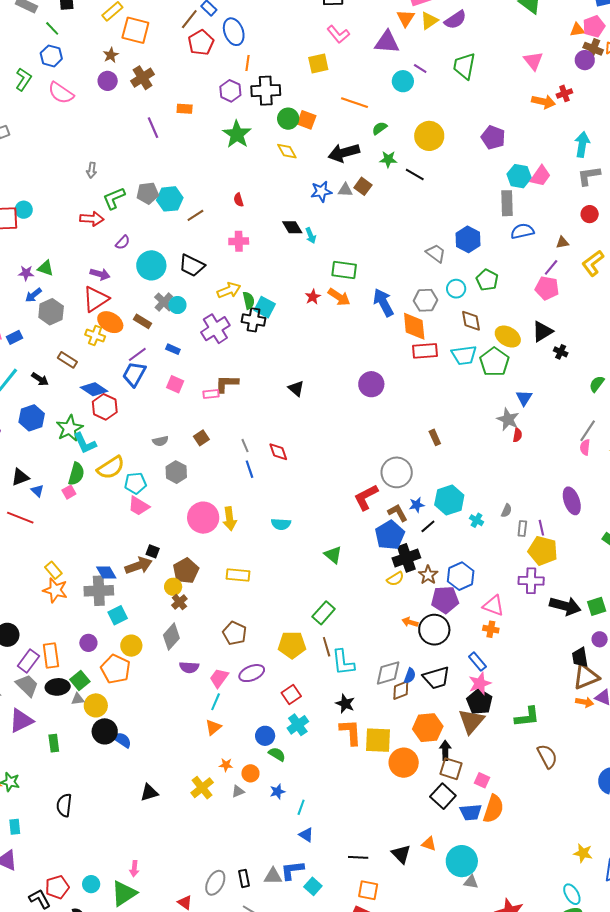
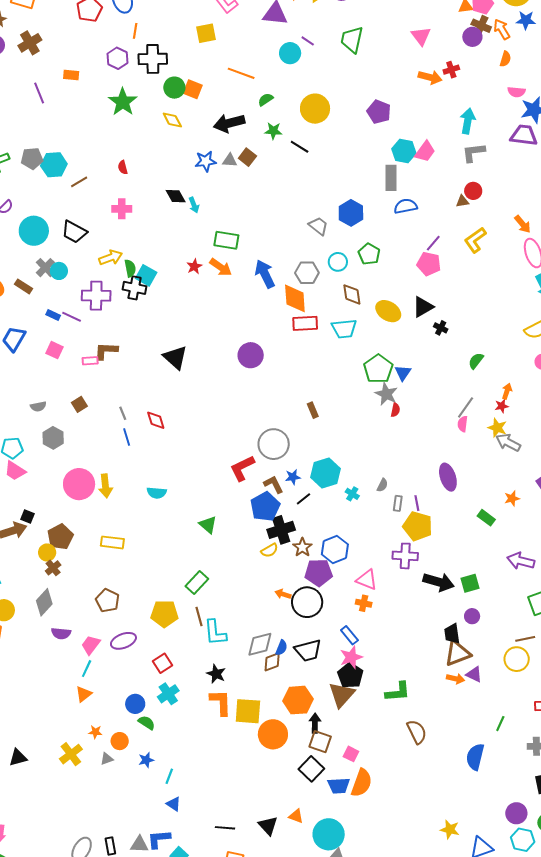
brown triangle: (562, 242) -> (462, 201), moved
purple cross: (215, 329) -> (96, 296), turned 32
purple line: (137, 354) -> (72, 317), moved, turned 60
green pentagon: (494, 362) -> (378, 369), moved
black triangle: (296, 388) -> (175, 357), size x1.5

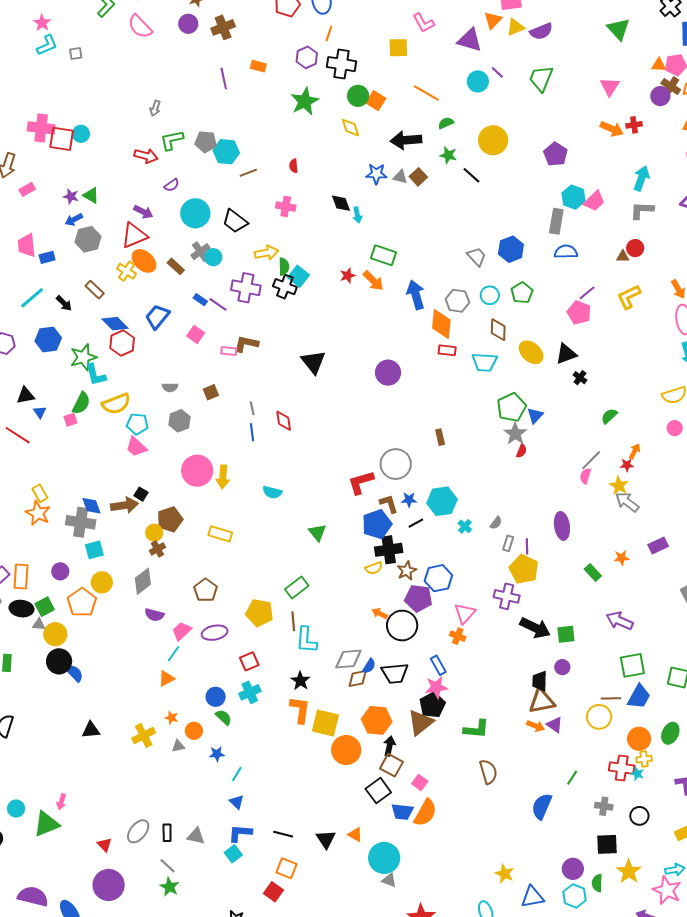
red rectangle: (305, 323) -> (447, 350), size x0.7
pink triangle: (367, 580) -> (465, 613), turned 40
blue L-shape: (159, 839) -> (240, 833), moved

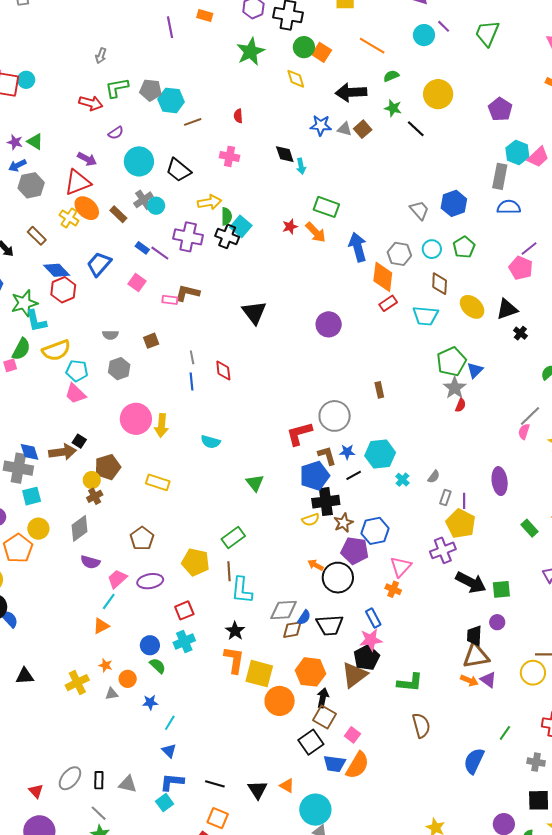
red rectangle: (447, 350) -> (388, 303), turned -42
purple cross: (507, 596) -> (443, 550), turned -35

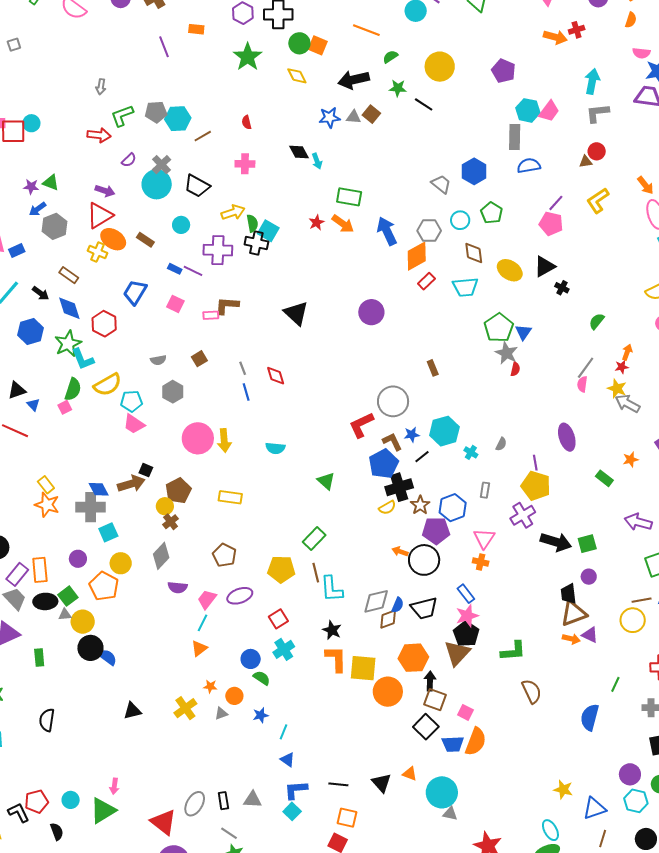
gray cross: (143, 200) -> (162, 165), moved
blue diamond: (57, 270) -> (69, 308), moved, turned 36
orange diamond: (383, 277) -> (417, 256), turned 64
gray rectangle: (445, 498) -> (485, 490), moved
red triangle: (36, 791) -> (163, 822), size x1.8

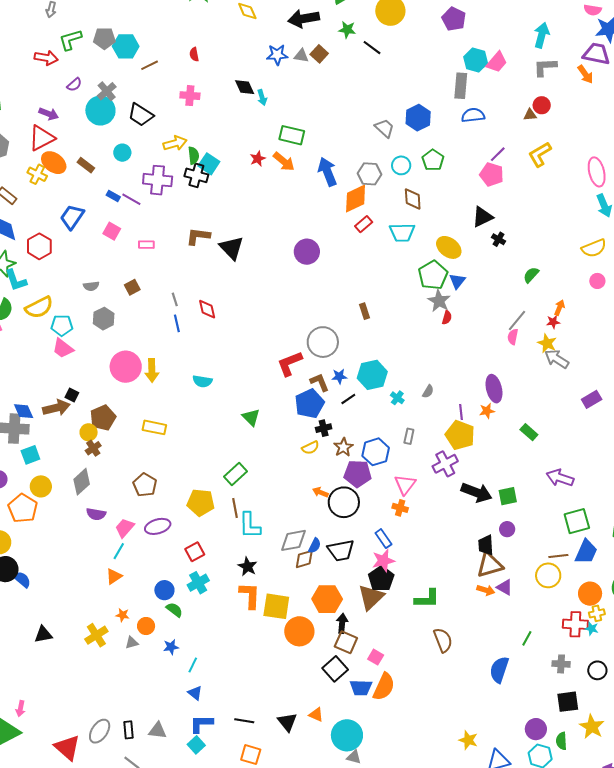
orange arrow: (645, 185) -> (585, 74), moved
yellow ellipse: (510, 270) -> (449, 247), moved
brown L-shape: (227, 305) -> (198, 236), moved
orange star: (631, 459) -> (487, 411), moved
black cross: (399, 487) -> (324, 428), size x0.6

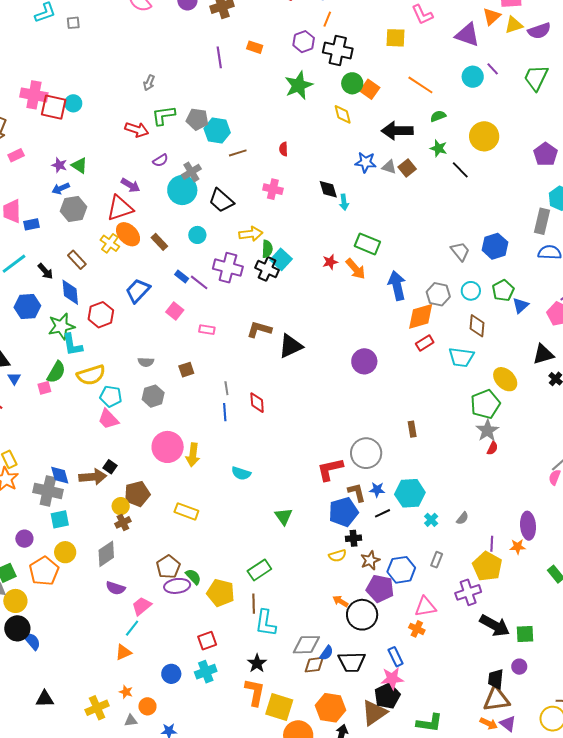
black triangle: (232, 248) -> (291, 346), turned 40
blue triangle: (457, 281) -> (521, 305), moved
pink triangle: (405, 485) -> (425, 607), turned 35
purple ellipse: (158, 526) -> (177, 586), moved
green semicircle: (174, 610) -> (193, 577), moved

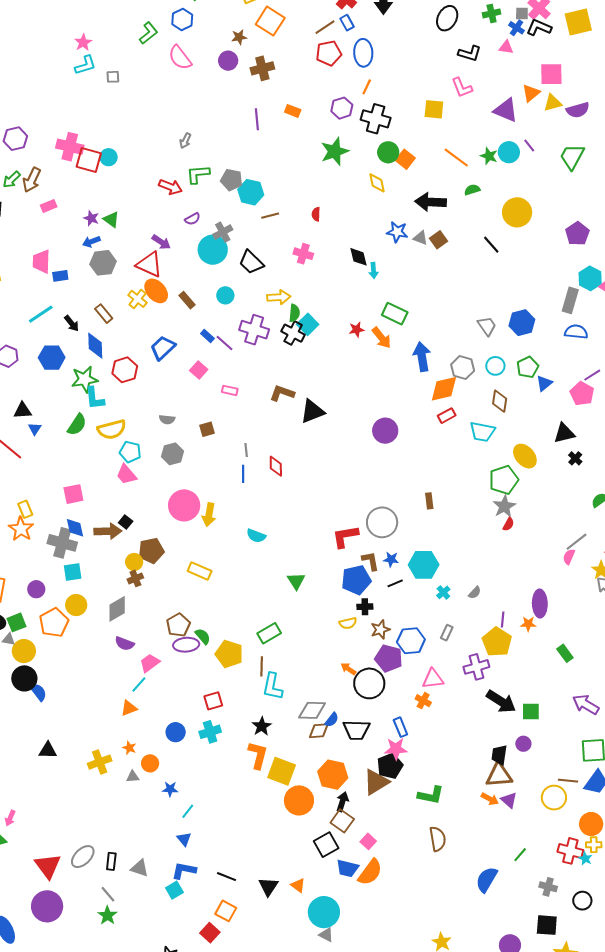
green star: (439, 148) -> (489, 156), moved
red triangle: (120, 208) -> (149, 264), turned 40
pink square: (44, 388) -> (73, 494), moved, size x1.5

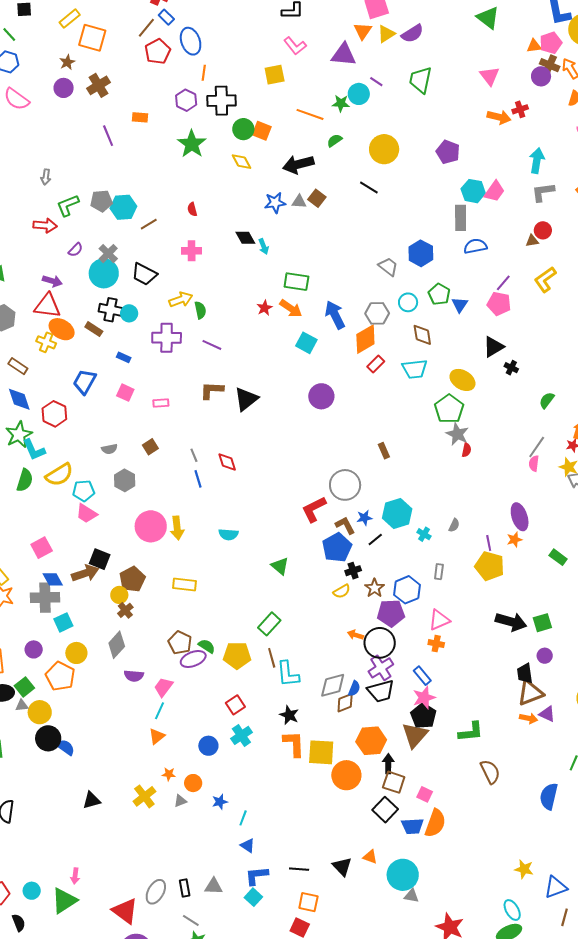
cyan square: (308, 324) -> (306, 343), moved
black cross: (293, 333) -> (110, 310), moved
purple line: (224, 343) -> (212, 345), moved
black square: (126, 522) -> (100, 559), size x1.5
purple cross: (476, 667) -> (381, 668), moved

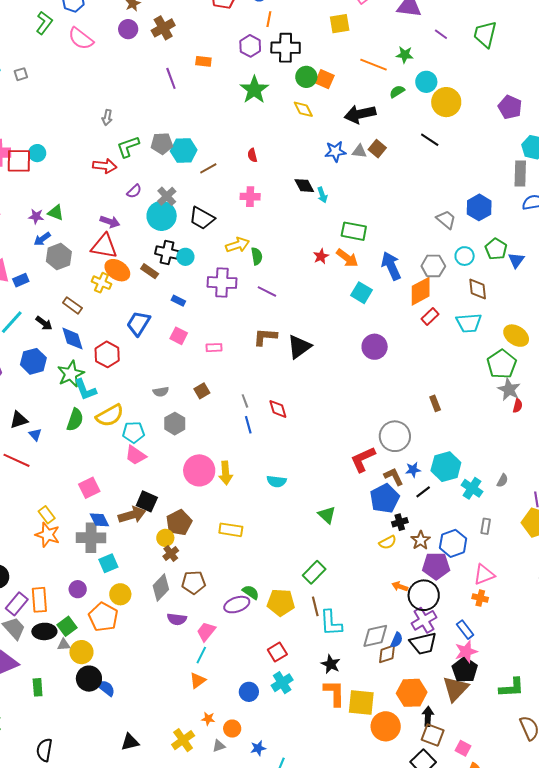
cyan circle: (359, 94) -> (426, 82), moved
cyan cross: (424, 534) -> (472, 488), size x1.5
brown pentagon: (180, 643) -> (194, 582), moved, turned -30

